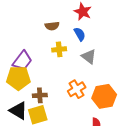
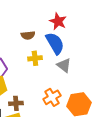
blue semicircle: (80, 34) -> (55, 43), size x1.6

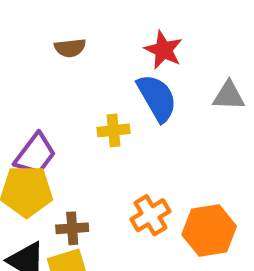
brown semicircle: (28, 35) -> (70, 48), moved
gray triangle: (64, 65) -> (229, 96), moved, turned -35

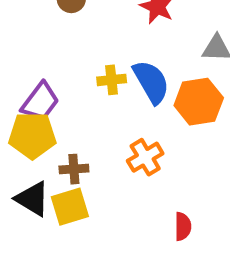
blue semicircle: (157, 98) -> (151, 82), moved
orange hexagon: (209, 230) -> (199, 102), moved

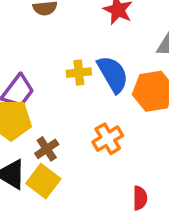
brown cross: (74, 169) -> (47, 149), turned -30
yellow square: (70, 207) -> (43, 181), turned -36

